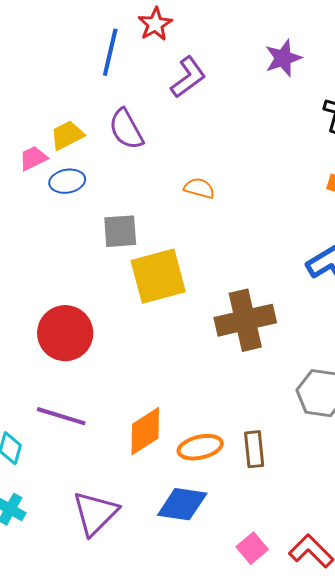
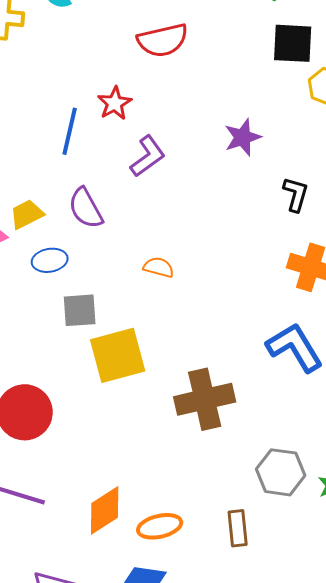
blue ellipse: (67, 181) -> (50, 260), moved
brown rectangle: (254, 449) -> (238, 528), moved

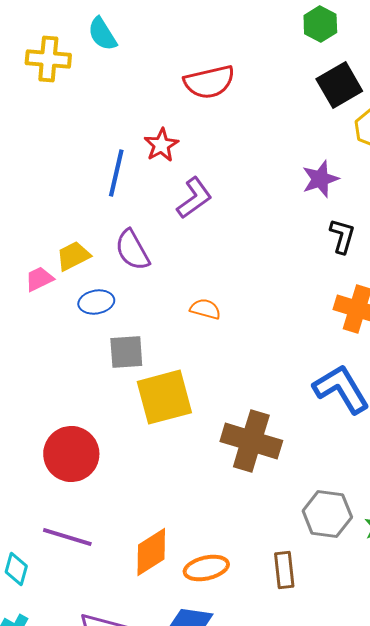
black square: (293, 43) -> (339, 85), turned -33
purple star: (243, 137) -> (320, 179), moved
brown cross: (205, 399) -> (251, 441), turned 30

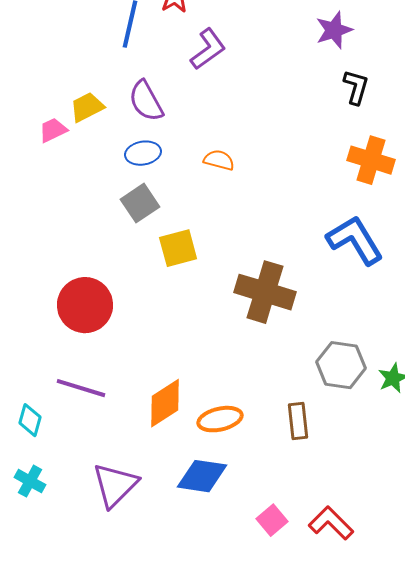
blue ellipse: (96, 302) -> (143, 153), moved
gray square: (126, 352) -> (140, 203), turned -30
yellow square: (164, 397) -> (178, 248), size x0.7

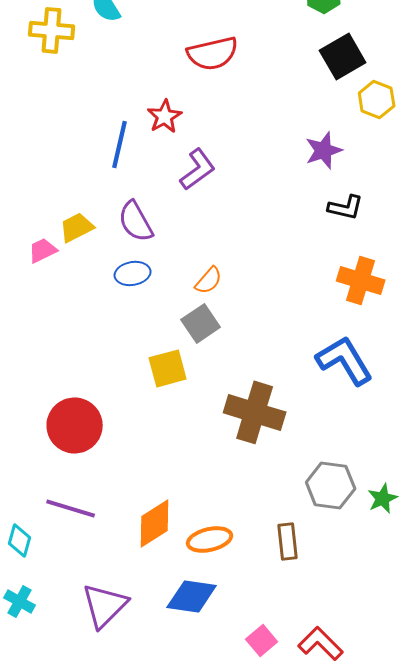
black L-shape: (356, 87) -> (346, 207), turned 87
orange semicircle: (219, 160) -> (209, 280), turned 116
gray square: (140, 203) -> (201, 323), moved

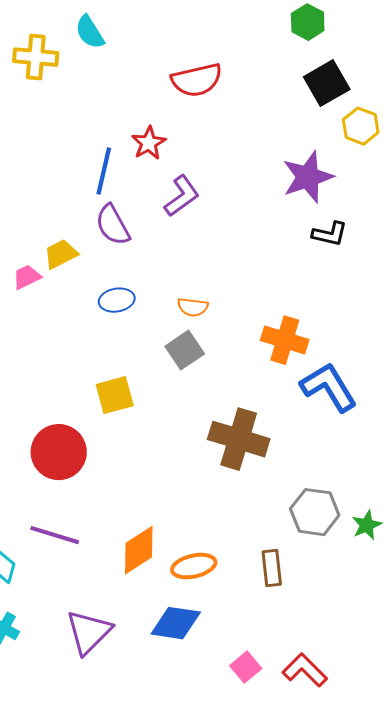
purple star: (324, 150) -> (308, 177), size x1.4
purple semicircle: (136, 221) -> (113, 225), moved
orange semicircle: (209, 280) -> (193, 307), turned 56
orange cross: (361, 280) -> (285, 340), moved
yellow square: (168, 368) -> (115, 395), moved

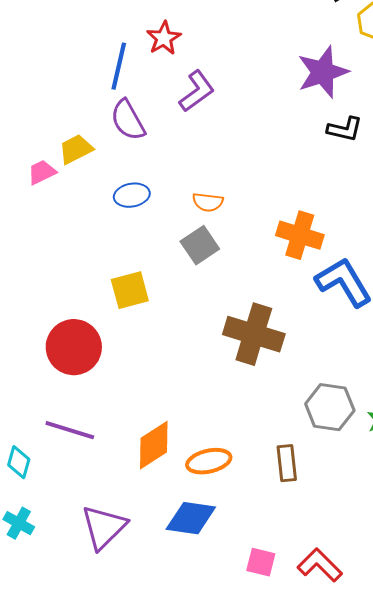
pink square: (246, 667) -> (261, 562), turned -36

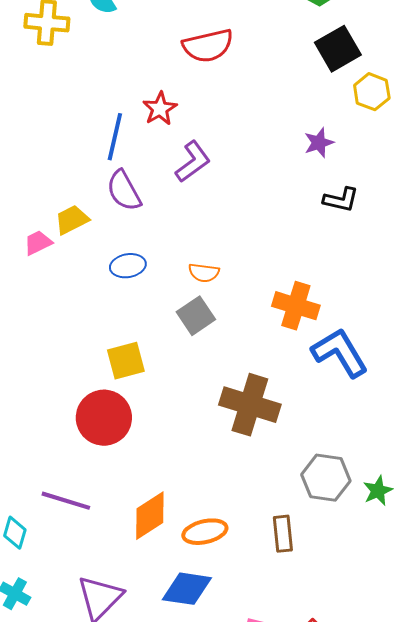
purple star: (323, 72) -> (319, 143), size x0.6
red circle: (74, 347) -> (104, 418), moved

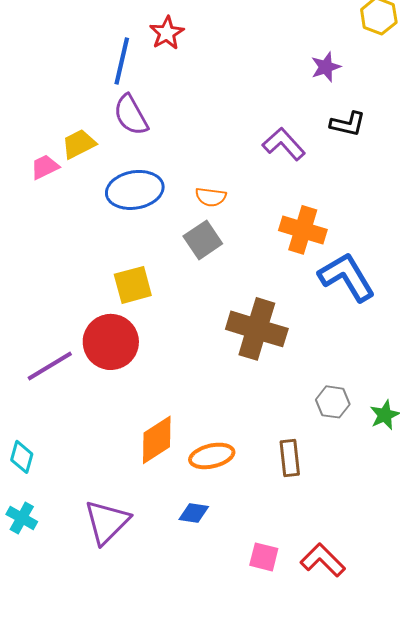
purple L-shape: (193, 162) -> (284, 144), moved, turned -96
blue ellipse: (128, 266) -> (135, 190), size x1.6
gray hexagon: (326, 478) -> (333, 402), size x0.7
purple line: (66, 501) -> (50, 366), moved, turned -48
blue diamond: (187, 589) -> (194, 513), size x0.6

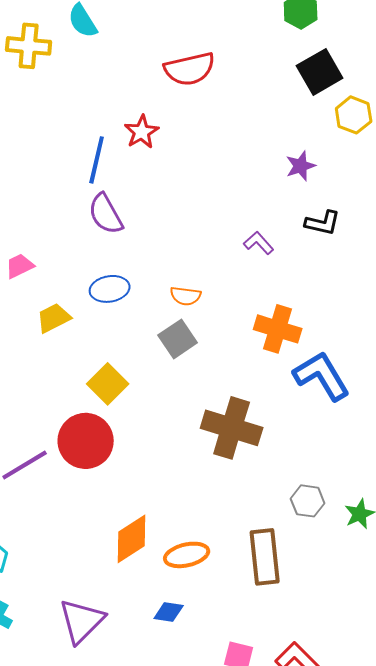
yellow trapezoid: (79, 144) -> (54, 318), moved
purple L-shape: (284, 144) -> (259, 243), size x0.7
blue ellipse: (135, 190) -> (110, 289), size x0.7
yellow square: (133, 285) -> (108, 384), turned -30
brown rectangle: (290, 458) -> (265, 557), size x1.5

